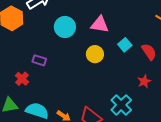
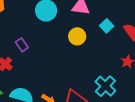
purple rectangle: (39, 60) -> (22, 45), turned 40

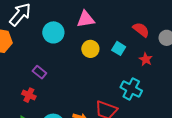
cyan square: (107, 26) -> (119, 48), moved

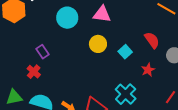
red cross: (29, 95) -> (34, 72), moved

